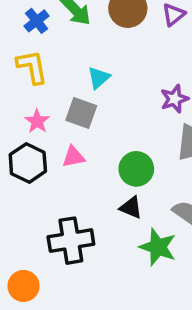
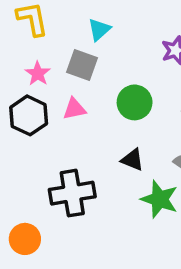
green circle: (136, 169) -> (135, 102), moved

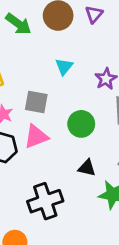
cyan triangle: (99, 30) -> (64, 66), moved
pink triangle: (74, 109) -> (36, 137), size x1.4

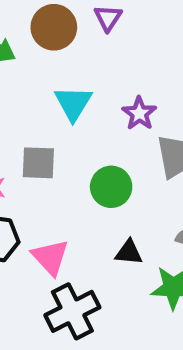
cyan triangle: (64, 66) -> (73, 103), size x1.4
pink triangle: (36, 137) -> (50, 257), moved, turned -44

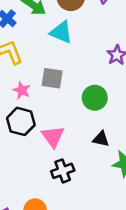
cyan triangle: (73, 103) -> (61, 32), moved, turned -45
black cross: (72, 311) -> (63, 171), size x0.7

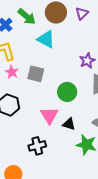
pink star: (22, 90) -> (12, 72), moved
pink triangle: (53, 136) -> (49, 115), moved

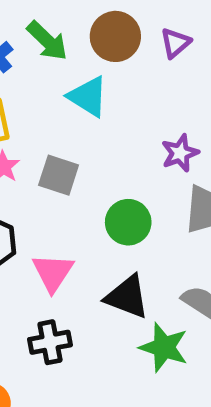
pink triangle: (49, 115) -> (53, 272), moved
black triangle: (69, 124) -> (127, 297), size x1.5

